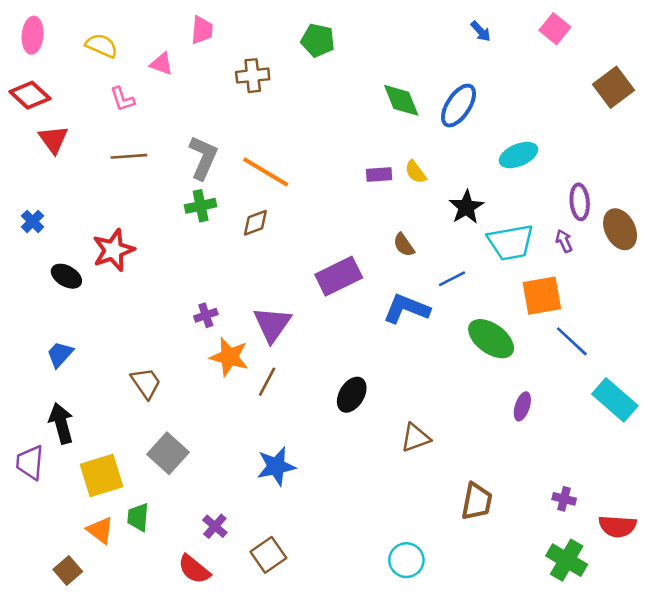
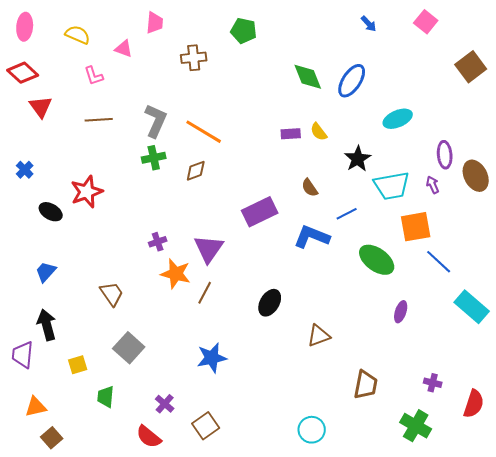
yellow square: (102, 475) -> (78, 365), size x0.6
red semicircle: (617, 526) -> (474, 404), turned -76
orange triangle: (100, 530) -> (36, 407), moved, turned -50
green cross: (567, 560) -> (416, 426), moved

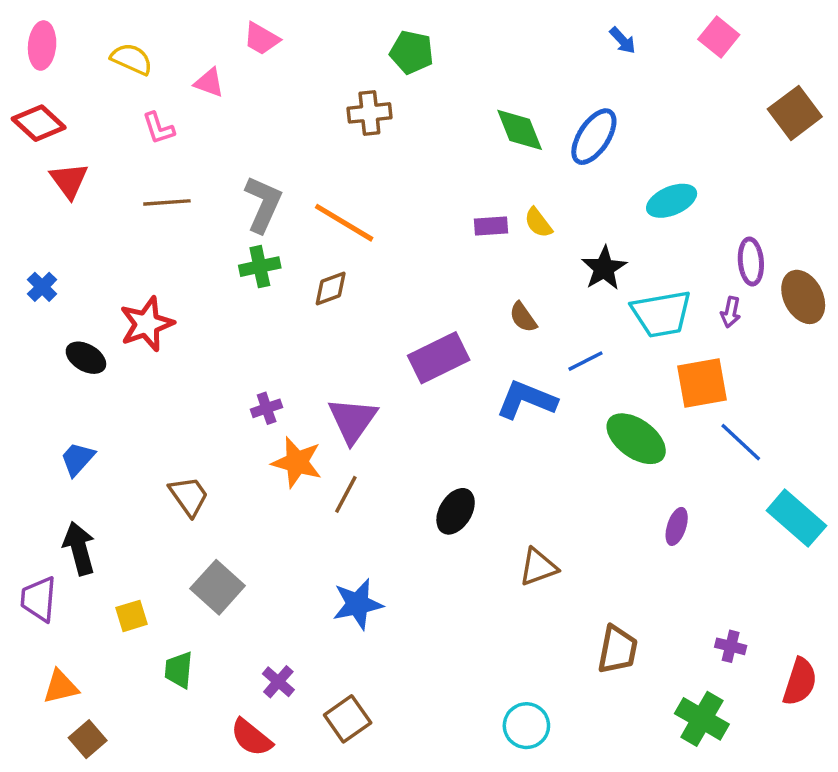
pink trapezoid: (155, 23) -> (261, 39), turned 115
brown cross: (194, 58) -> (369, 113), moved
purple arrow: (433, 185) -> (731, 312), turned -144

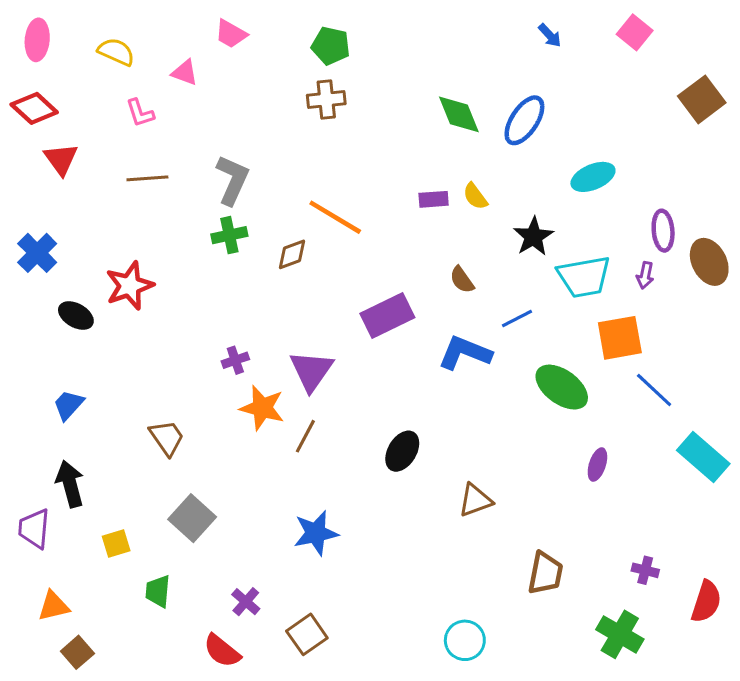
green pentagon: (412, 52) -> (331, 46), moved
orange line: (344, 223) -> (335, 217), moved
blue cross: (42, 287) -> (37, 253), size x1.5

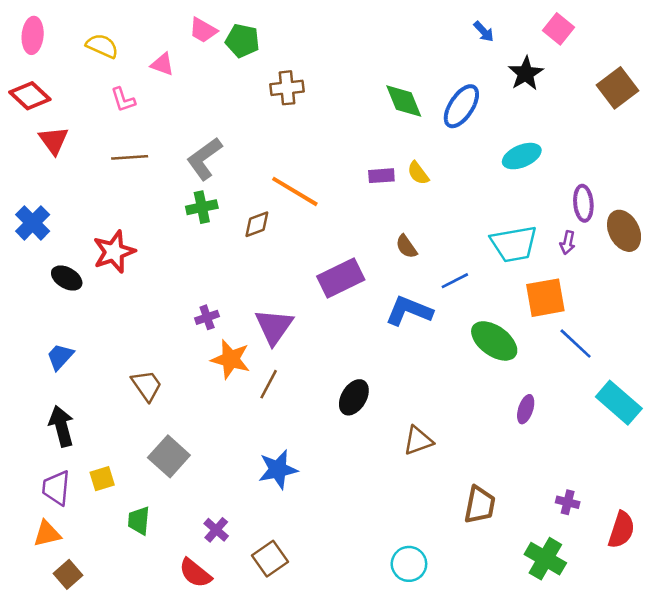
green pentagon: (331, 46) -> (242, 41), moved
gray L-shape: (232, 180) -> (204, 159), turned -150
black star: (533, 237) -> (526, 73), moved
purple trapezoid: (34, 529) -> (56, 488), moved

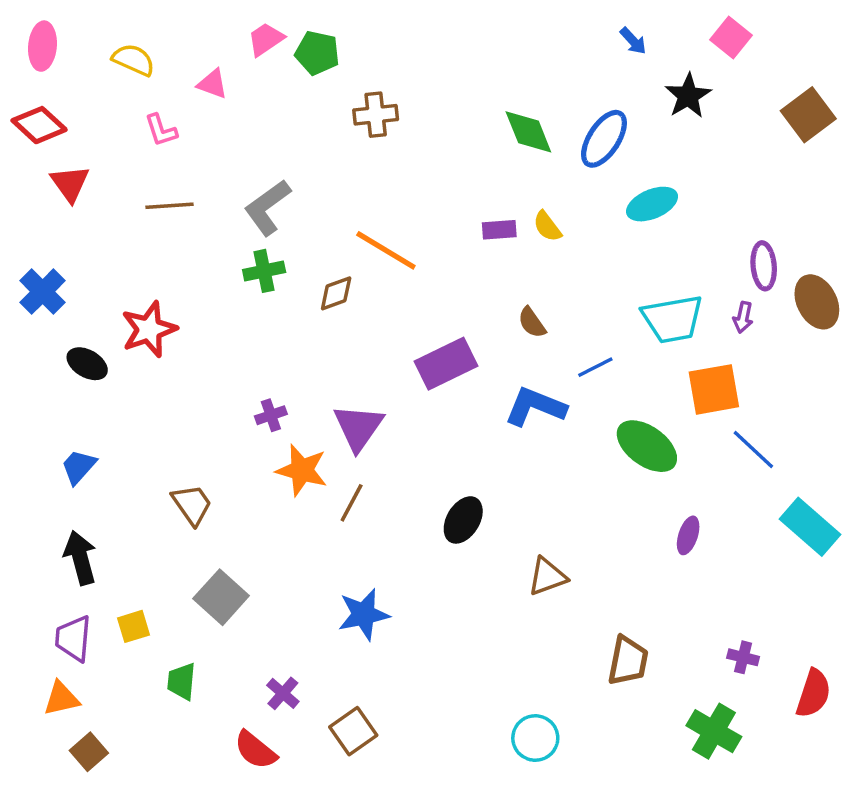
pink trapezoid: (203, 30) -> (266, 39), turned 116
cyan ellipse: (522, 156) -> (652, 204), moved

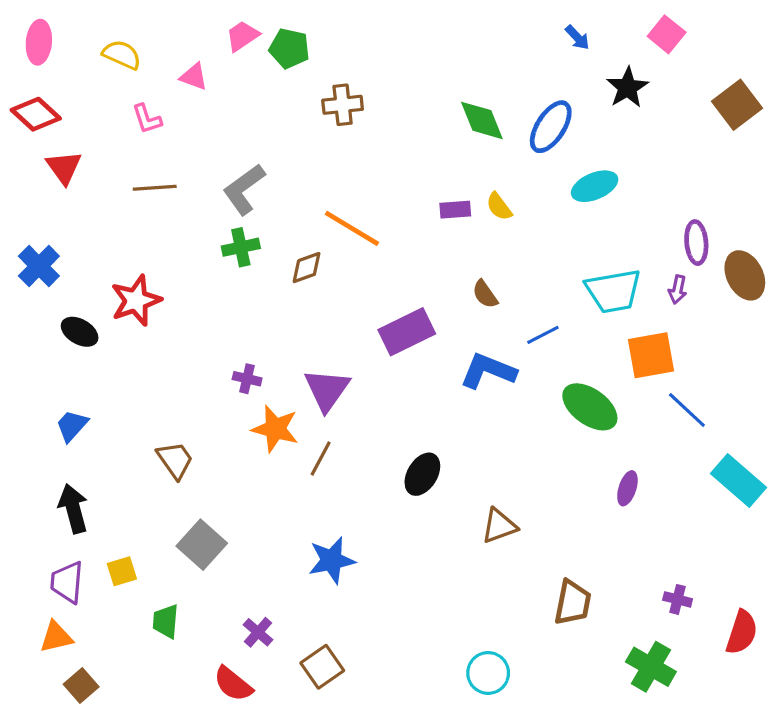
purple cross: (271, 415) -> (247, 379), turned 32

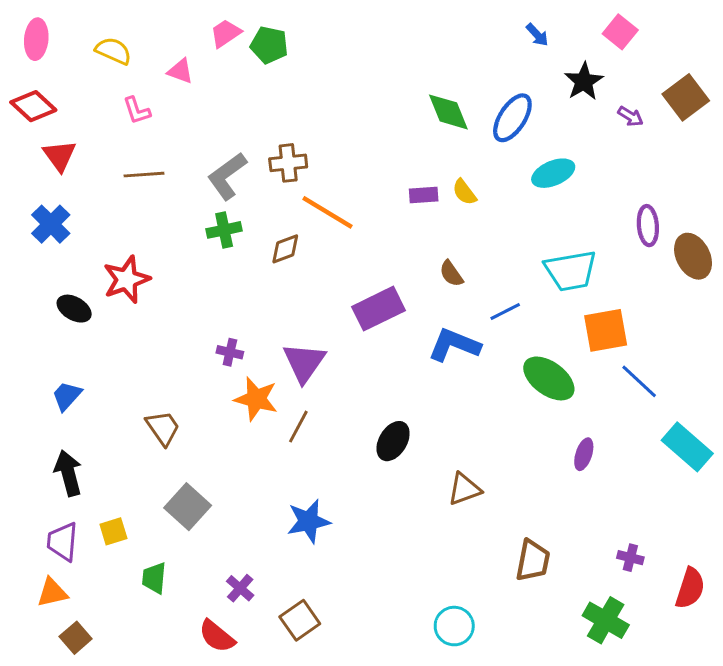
brown cross: (343, 105) -> (288, 163), moved
blue cross: (39, 266) -> (51, 224), moved
purple arrow: (678, 289) -> (630, 116), moved, turned -70

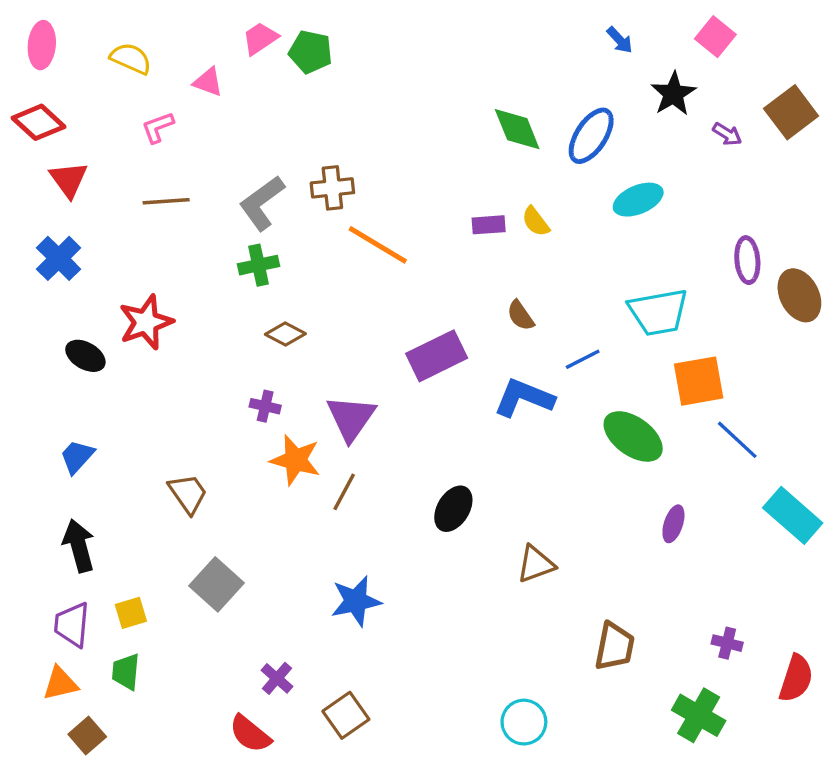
pink L-shape: (137, 111) -> (158, 127), turned 88
brown diamond: (285, 249) -> (285, 334), moved, turned 48
green trapezoid: (154, 578) -> (126, 672), moved

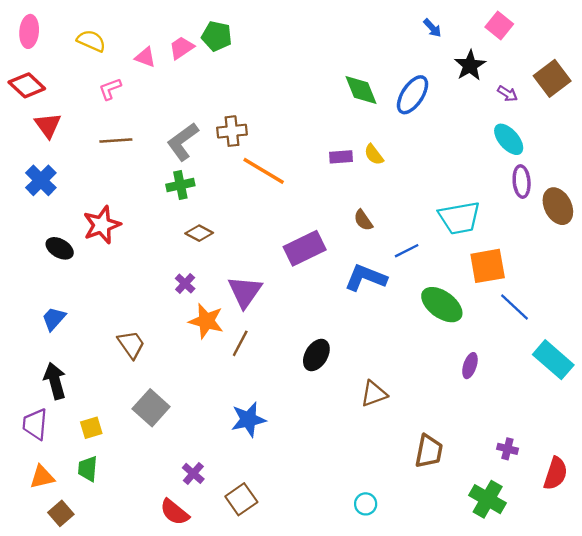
pink trapezoid: (260, 38) -> (182, 48), moved
cyan ellipse: (638, 200) -> (509, 139), moved, turned 72
purple cross: (265, 406) -> (185, 284), turned 30
purple trapezoid: (72, 625) -> (35, 424), moved
cyan circle: (524, 722) -> (366, 504), size x0.7

